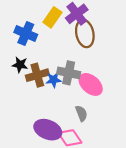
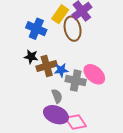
brown ellipse: (85, 33) -> (73, 29), moved
gray cross: (69, 73) -> (76, 81), moved
gray semicircle: (81, 113) -> (57, 96), moved

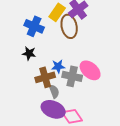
brown cross: (47, 66) -> (45, 77), moved

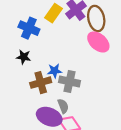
brown ellipse: (69, 26) -> (96, 18), moved
pink ellipse: (90, 70) -> (98, 42), moved
gray semicircle: (54, 91) -> (63, 106), moved

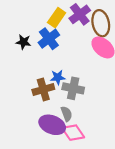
blue cross: (29, 28) -> (49, 39), moved, turned 30
black star: (24, 57) -> (23, 42), moved

